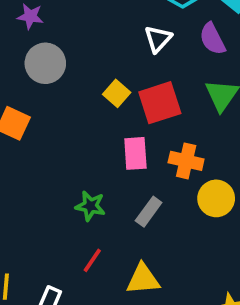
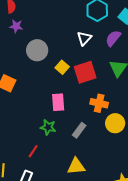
purple semicircle: (212, 39) -> (113, 38), turned 66
gray circle: (45, 63) -> (37, 50), moved
pink rectangle: (135, 153) -> (58, 102), moved
red line: (92, 260) -> (33, 151), moved

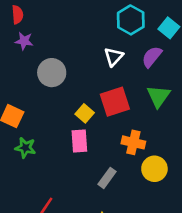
yellow square: (62, 67) -> (85, 113), moved
green star: (48, 127) -> (25, 148), moved

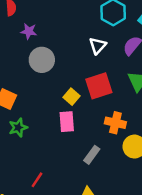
purple star: (24, 41) -> (29, 31), moved
green star: (25, 148) -> (18, 128), turned -30

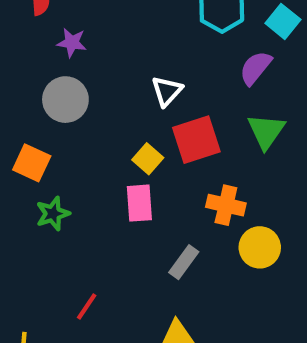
white triangle: (98, 46) -> (167, 91), moved
gray circle: (42, 60) -> (65, 100), moved

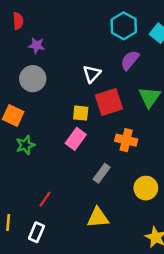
purple semicircle: (256, 68) -> (130, 60), moved
yellow square: (148, 159) -> (81, 113), turned -35
pink rectangle: (139, 203) -> (76, 139), turned 40
yellow circle: (260, 247) -> (146, 188), moved

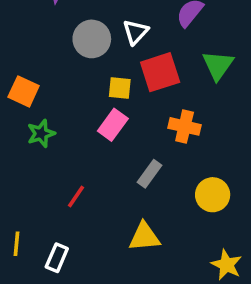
gray circle: (33, 79) -> (92, 39), moved
red line: (45, 199) -> (76, 196), moved

